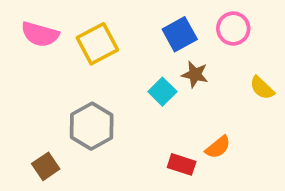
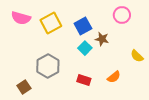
blue square: (180, 34) -> (83, 26), moved
yellow semicircle: (262, 88) -> (137, 56), moved
red rectangle: (182, 164) -> (84, 80), moved

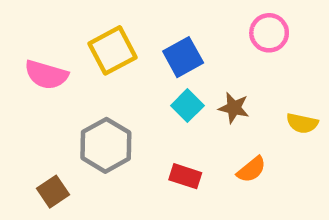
pink semicircle: (21, 18) -> (46, 75), moved
brown star: (102, 39) -> (234, 108), moved
yellow semicircle: (137, 56) -> (302, 123), turned -32

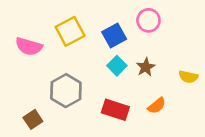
pink circle: (269, 33) -> (148, 20), moved
brown star: (234, 108) -> (146, 67), turned 30
red rectangle: (185, 176) -> (115, 110), size x1.4

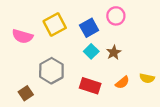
yellow semicircle: (188, 77) -> (147, 78), moved

